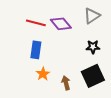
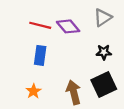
orange star: (43, 74) -> (33, 91), moved
brown arrow: (66, 83) -> (74, 92), size x1.5

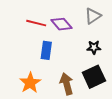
blue rectangle: (40, 55) -> (46, 50), moved
orange star: (33, 91) -> (30, 83), size x1.5

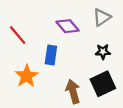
red line: (36, 23) -> (18, 35), moved, turned 36
orange star: (30, 83) -> (27, 76), moved

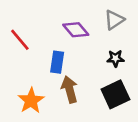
orange star: (27, 76) -> (31, 101), moved
brown arrow: (73, 91) -> (70, 89), moved

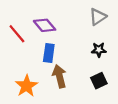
purple diamond: (76, 30) -> (45, 25), moved
black square: (115, 94) -> (99, 81), size x0.7

